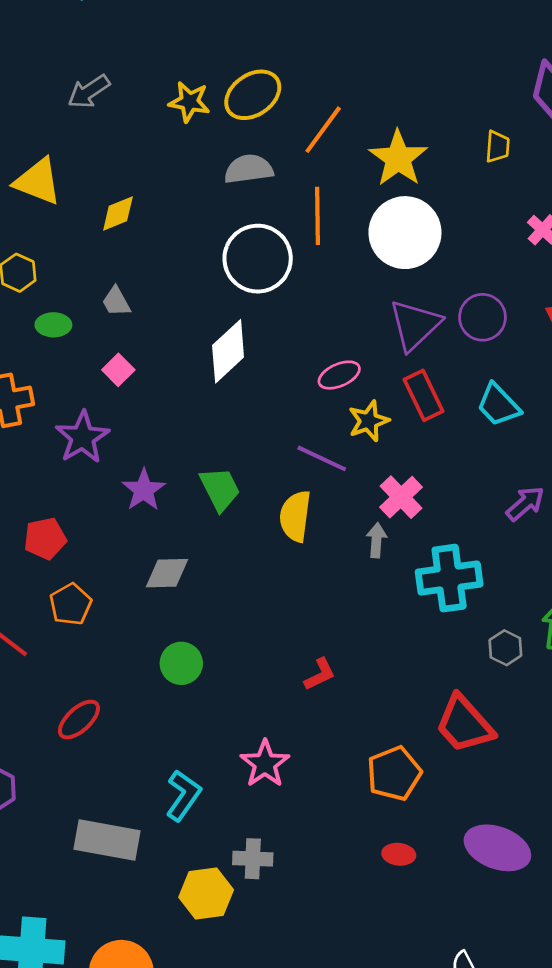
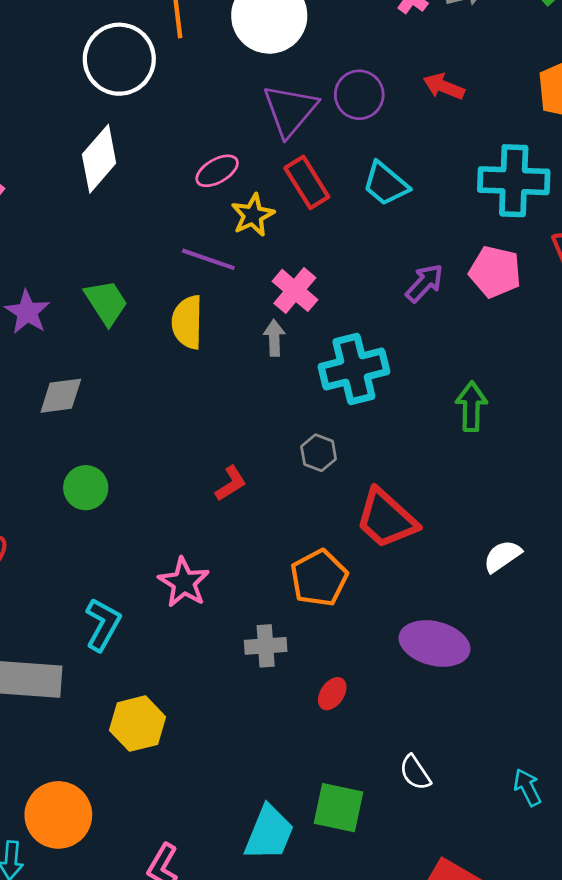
gray hexagon: (505, 648) -> (319, 453), moved
red ellipse: (399, 854) -> (332, 694), moved, turned -56
gray cross: (253, 859) -> (266, 646), moved

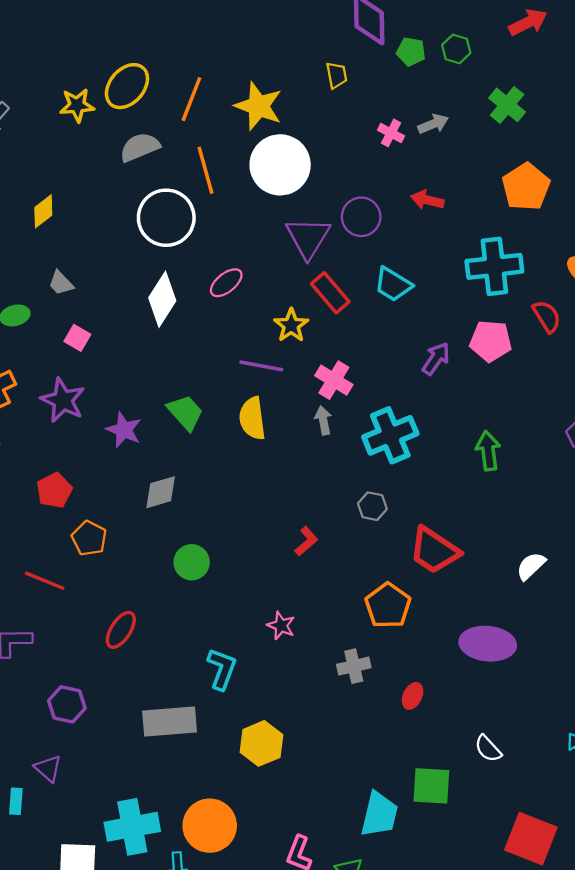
pink ellipse: (217, 171) -> (226, 283), moved
pink star: (184, 582) -> (281, 626), size x0.7

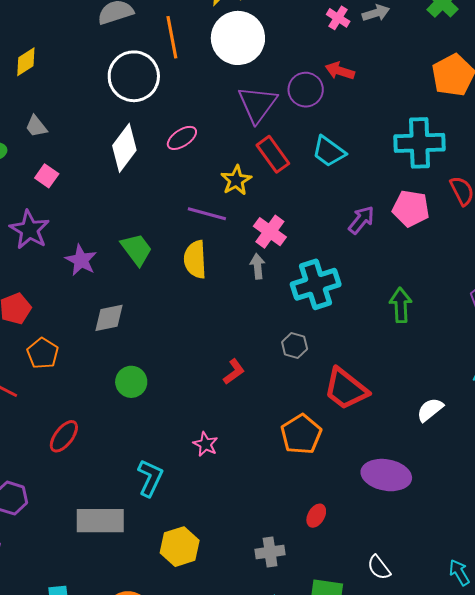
red arrow: (427, 200) -> (340, 71), moved
gray cross: (354, 666) -> (270, 552), moved

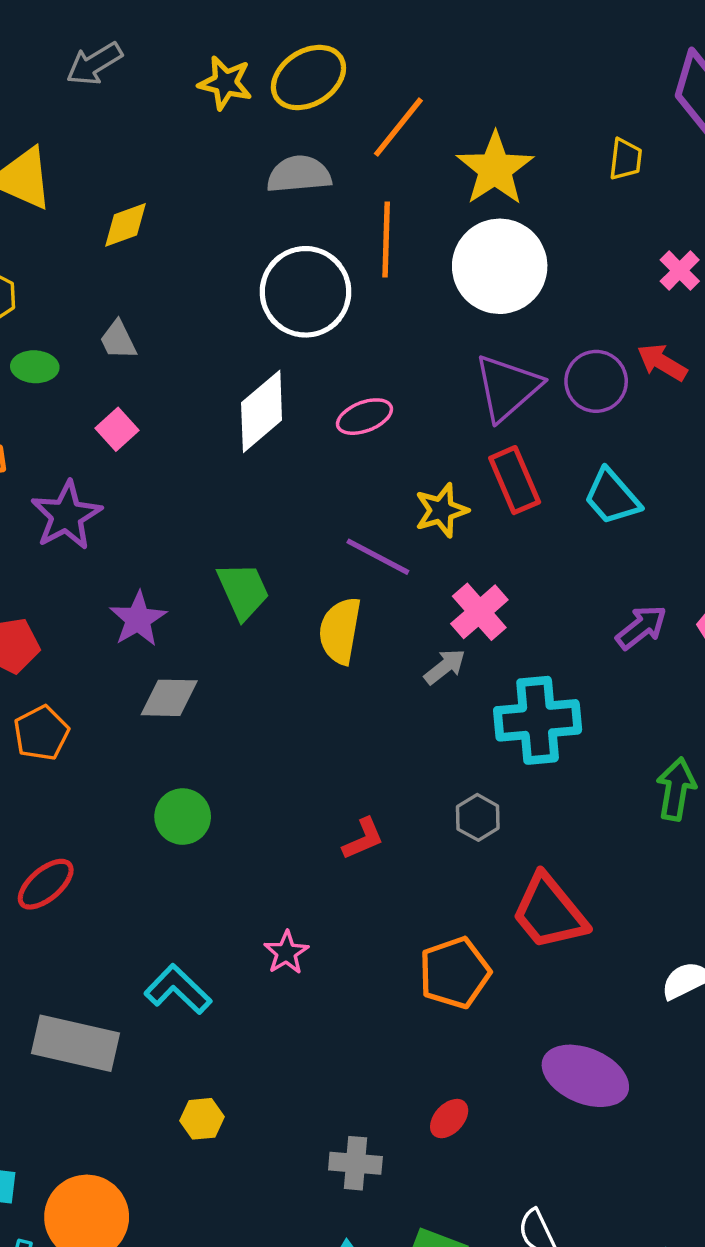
purple star: (81, 260) -> (138, 619), moved
gray arrow: (258, 266) -> (445, 667), turned 45
cyan L-shape: (150, 478) -> (178, 989), turned -84
yellow hexagon: (180, 547) -> (202, 1119), size x0.6

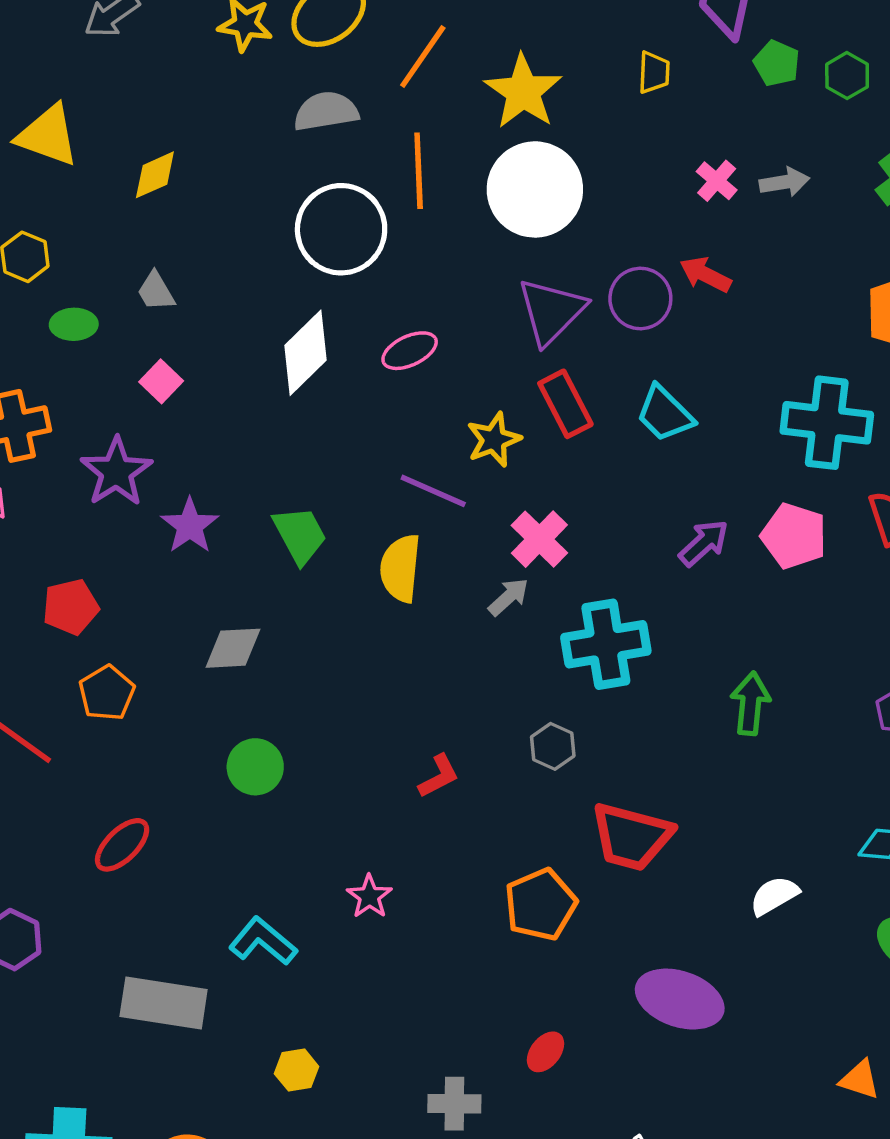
purple star: (138, 619) -> (190, 526), moved
red trapezoid: (549, 912) -> (631, 837), turned -32

